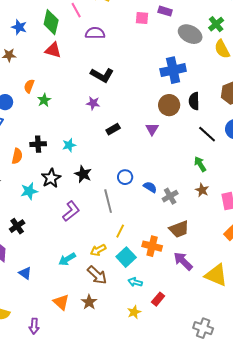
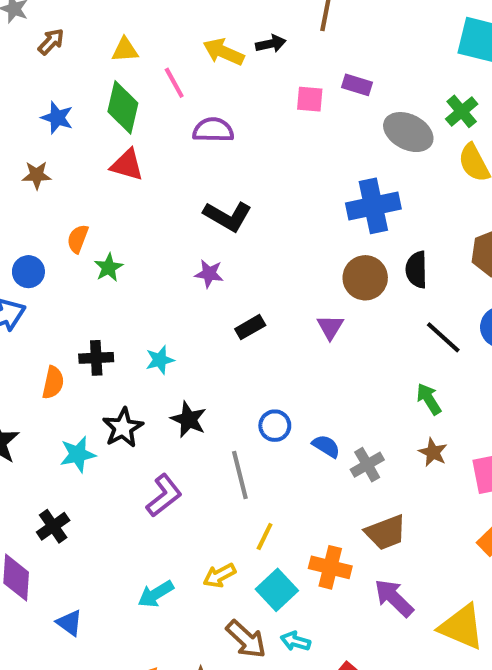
brown arrow: (97, 275) -> (246, 639), moved

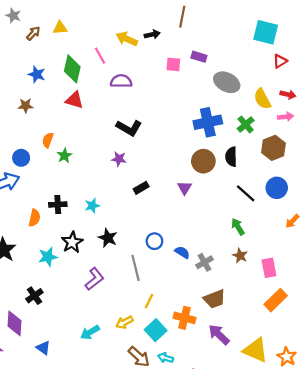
yellow triangle: (125, 50) -> (60, 28), moved
green cross: (462, 111) -> (246, 124), moved

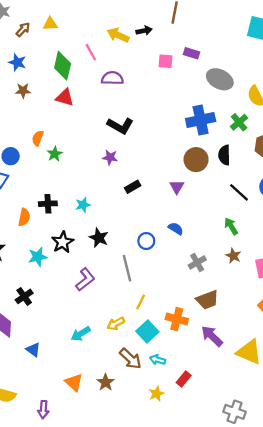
blue star: (37, 74) -> (17, 62), moved
brown star: (26, 106) -> (23, 91), moved
blue semicircle: (182, 252) -> (176, 229), moved

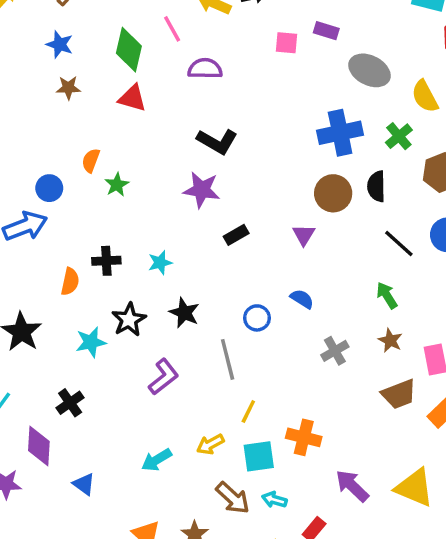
purple star: (110, 157) -> (202, 190), size x1.5
brown trapezoid: (207, 300) -> (399, 394), moved
cyan square: (147, 331) -> (259, 456), turned 35
purple arrow: (212, 336) -> (352, 486), moved

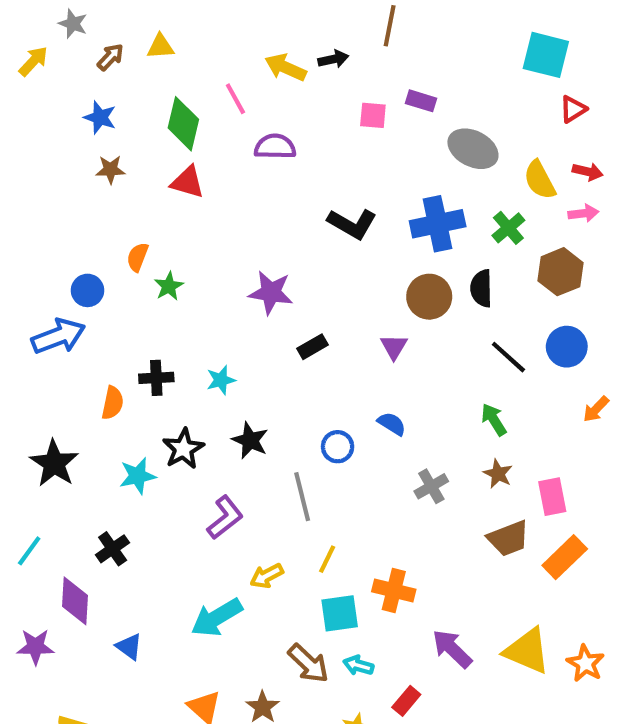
black L-shape: (217, 141) -> (352, 224), moved
yellow arrow: (210, 444) -> (267, 576), moved
cyan arrow: (157, 460) -> (217, 618), size x1.4

